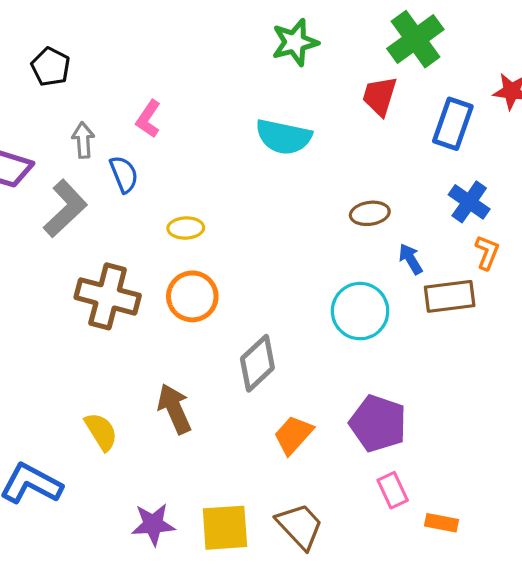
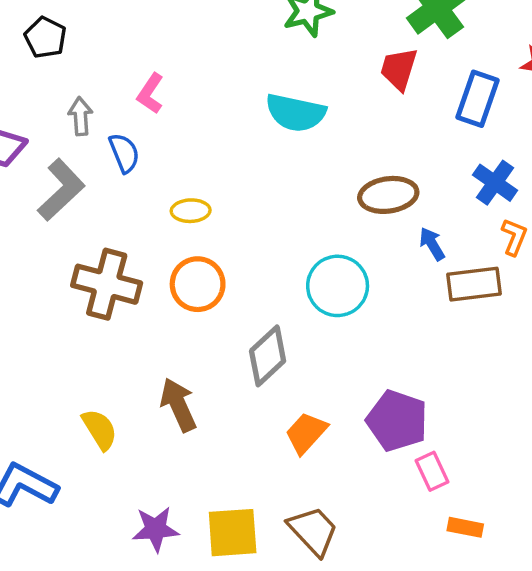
brown ellipse: (370, 213) -> (388, 195), size x1.4
cyan circle: (360, 311) -> (338, 286), moved
pink rectangle: (393, 490) -> (432, 471), moved

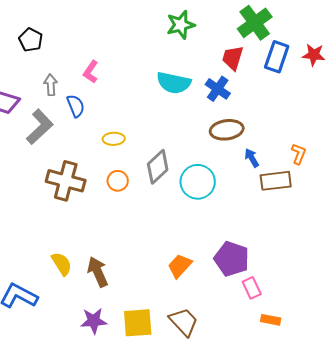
blue rectangle: (478, 99) -> (277, 57), moved
blue cross: (495, 183) -> (218, 89), moved
orange circle: (198, 284) -> (118, 181), size x0.7
gray diamond: (268, 356) -> (158, 167), moved
brown arrow: (178, 405) -> (98, 272), moved

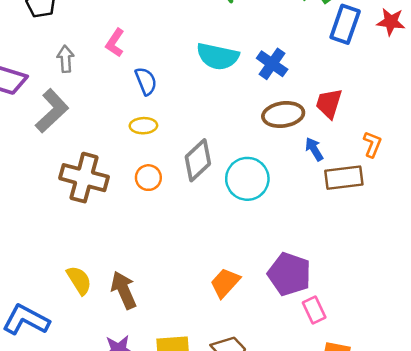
red trapezoid: (233, 58) -> (329, 103), moved
blue semicircle: (76, 106) -> (146, 81), moved

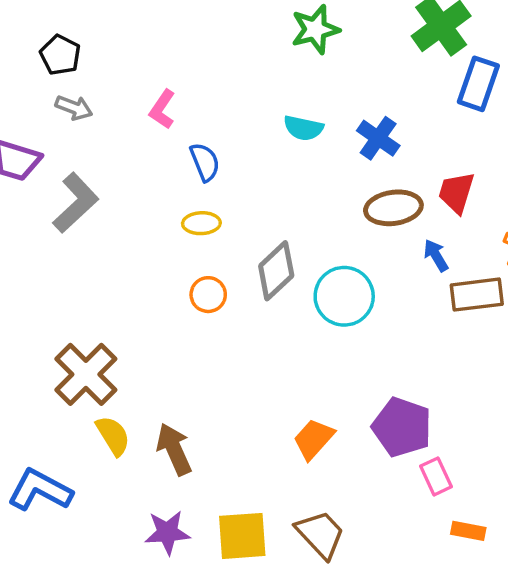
cyan semicircle: (218, 56) -> (303, 128), size x0.7
gray arrow: (65, 59) -> (74, 108), moved, turned 115
brown cross: (84, 178) -> (86, 374), moved, turned 30

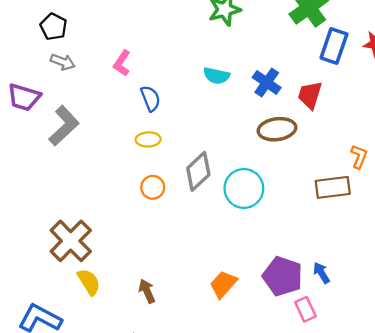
red trapezoid: (456, 193) -> (310, 95), moved
blue arrow: (436, 255) -> (321, 273), moved
brown arrow: (174, 449) -> (147, 291), moved, size x0.7

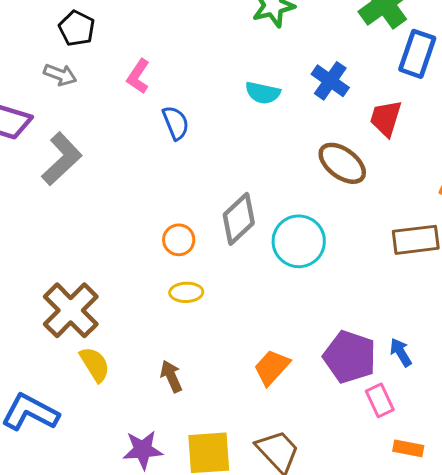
black pentagon: (54, 27) -> (77, 28), moved
blue cross: (267, 82) -> (330, 81), moved
brown ellipse: (277, 129) -> (342, 163), turned 45
yellow ellipse: (148, 139) -> (186, 292), moved

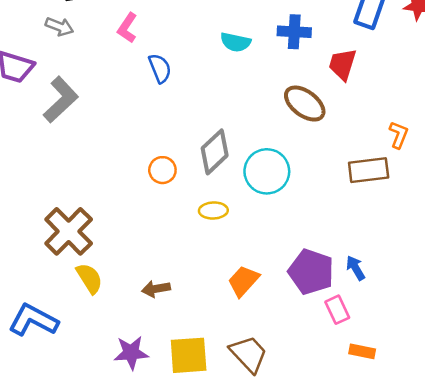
blue cross: (330, 81) -> (294, 32), turned -32
yellow ellipse: (186, 292) -> (213, 210), moved
brown arrow: (171, 376) -> (156, 289), turned -76

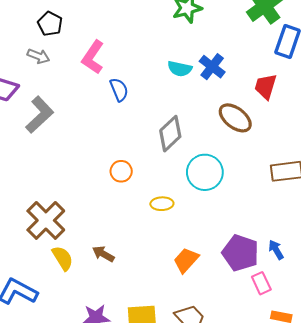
pink L-shape: (127, 28) -> (93, 57), size x1.4
blue cross: (294, 32) -> (212, 67), moved, turned 35
gray diamond: (215, 152) -> (170, 134), moved
brown arrow: (156, 289) -> (103, 254), moved, turned 40

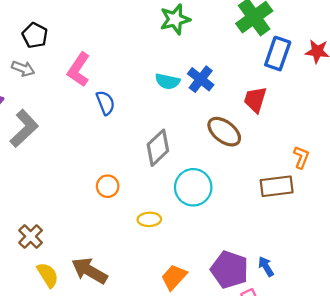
brown cross: (46, 220) -> (31, 236), size x0.6
brown arrow: (103, 254) -> (89, 271), size x1.6

